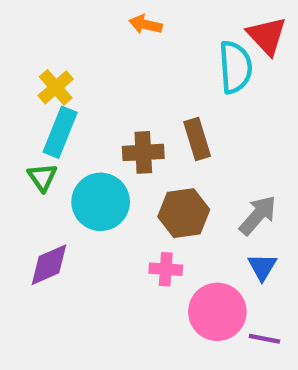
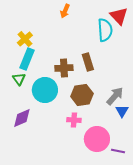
orange arrow: (146, 24) -> (65, 11), turned -80
blue triangle: (262, 267) -> (122, 111), moved

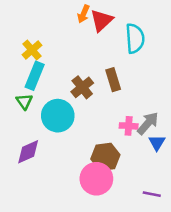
red triangle: (119, 16) -> (102, 20), moved, turned 30
brown cross: (64, 68) -> (82, 87), turned -36
brown hexagon: (82, 95) -> (105, 157), moved
pink cross: (74, 120) -> (129, 126), moved
pink circle: (97, 139) -> (96, 179), moved

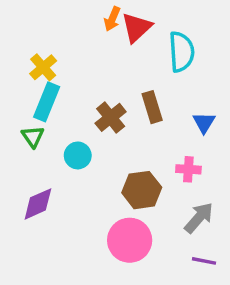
cyan circle: (58, 116) -> (78, 155), size x0.6
gray arrow: (148, 123) -> (199, 218), moved
pink cross: (129, 126) -> (188, 169), moved
blue triangle: (157, 143) -> (204, 123), moved
brown hexagon: (105, 157) -> (142, 190), moved

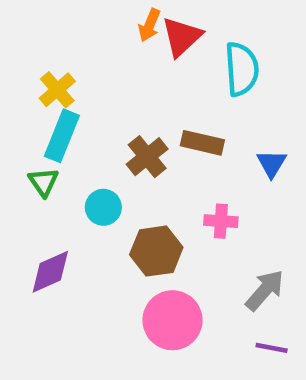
brown rectangle: (152, 107) -> (202, 143), turned -60
pink cross: (188, 169) -> (221, 221), moved
brown hexagon: (142, 190) -> (156, 251), moved

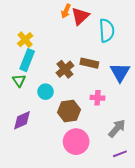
blue triangle: (272, 163) -> (120, 72), size x1.5
purple line: (272, 348) -> (120, 154), turned -32

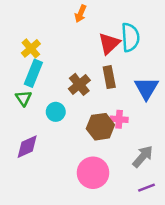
red triangle: (80, 16) -> (109, 43), moved
brown rectangle: (89, 63) -> (109, 77), turned 66
brown hexagon: (69, 111) -> (100, 127), moved

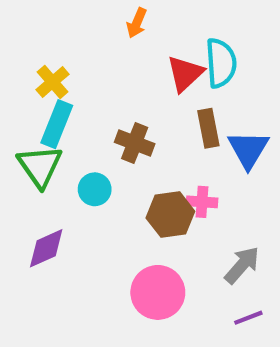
brown rectangle: (109, 77) -> (208, 128), moved
brown cross: (79, 84) -> (135, 143), turned -30
green triangle: (23, 98) -> (40, 166), size x1.6

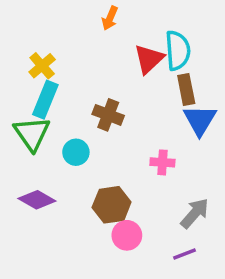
brown rectangle: (208, 128) -> (186, 89), moved
brown hexagon: (170, 215) -> (112, 205), moved
purple diamond: (46, 248) -> (37, 200), turned 54
pink circle: (158, 292) -> (127, 235), size x0.7
purple line: (248, 318) -> (184, 254), moved

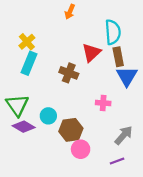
red triangle: (149, 59) -> (91, 53), moved
green triangle: (32, 134) -> (17, 105), moved
cyan circle: (76, 152) -> (48, 116), moved

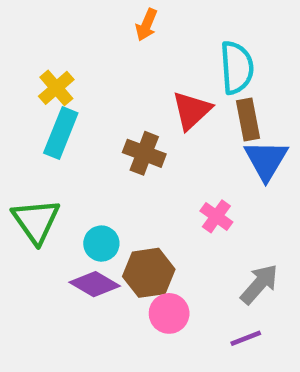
pink cross: (103, 103) -> (216, 216), turned 32
purple diamond: (24, 127) -> (95, 284), moved

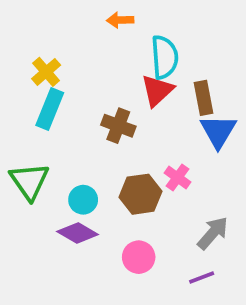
orange arrow: (147, 25) -> (120, 20), turned 65
cyan semicircle: (237, 68) -> (165, 57), moved
brown hexagon: (149, 273) -> (140, 194), moved

